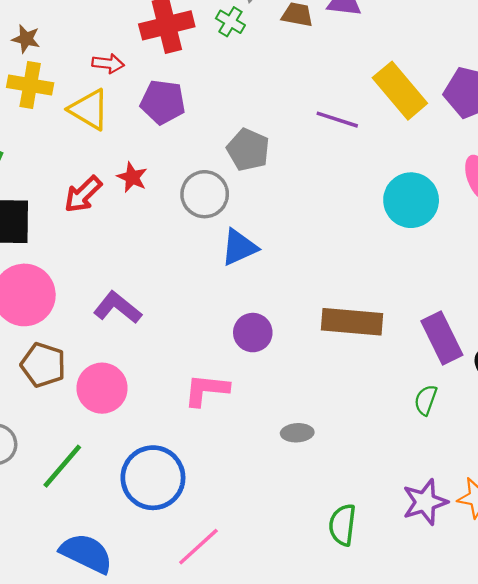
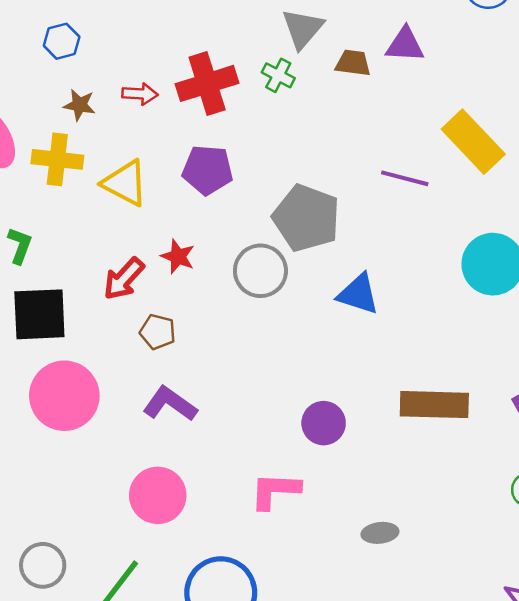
brown star: (26, 39) -> (80, 105), moved
red arrow: (108, 64) -> (140, 94), moved
gray pentagon: (248, 150) -> (306, 218), size x1.4
blue triangle: (239, 247) -> (358, 294), moved, turned 45
brown pentagon: (43, 365) -> (158, 332), moved, size x0.7

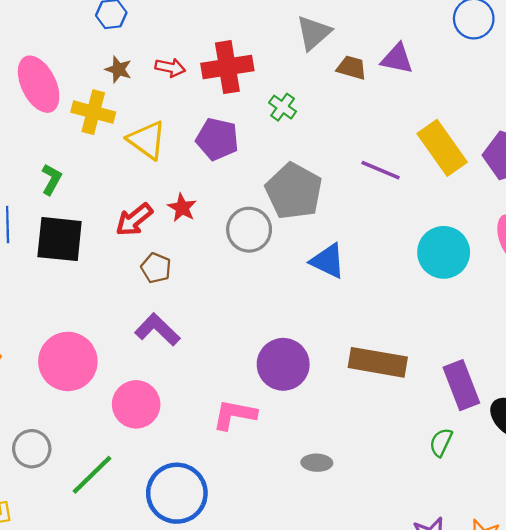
green cross: (278, 75) -> (283, 107), moved
pink circle: (64, 396) -> (68, 361), moved
purple circle: (324, 423) -> (283, 364), size x1.4

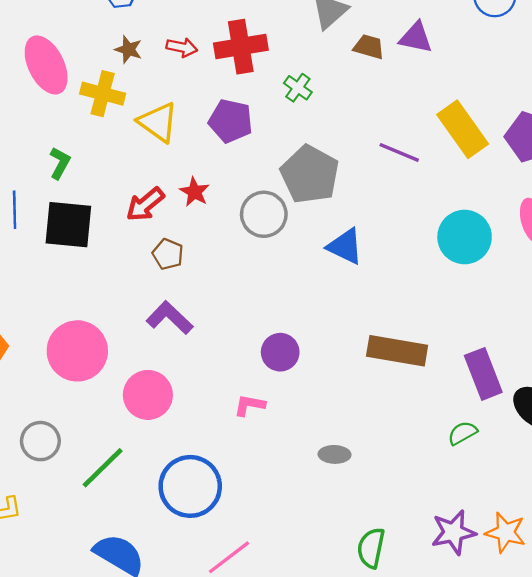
purple circle: (283, 364) -> (280, 352), moved, size x0.7
pink L-shape: (235, 415) -> (249, 405), size x0.7
green semicircle: (441, 442) -> (462, 433), turned 36

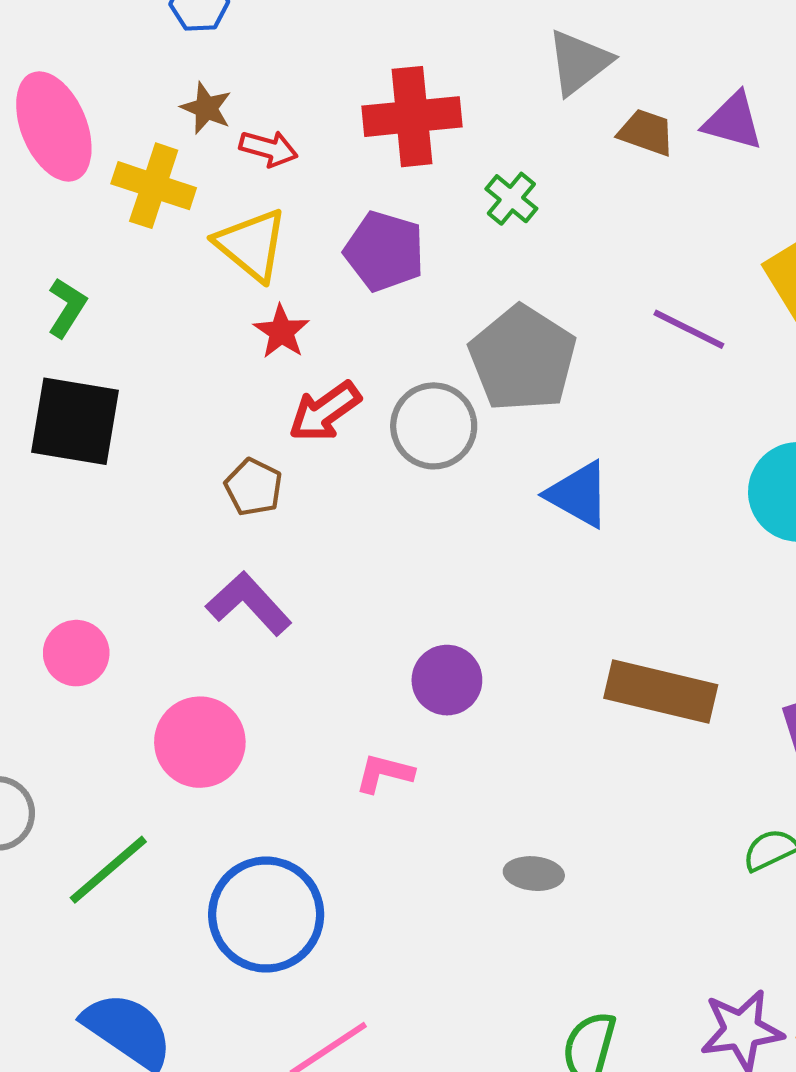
red arrow: (182, 47) -> (269, 148), moved
red star: (195, 192) -> (281, 332), moved
red arrow: (145, 204) -> (325, 412), moved
pink circle: (77, 351) -> (76, 653), size x0.6

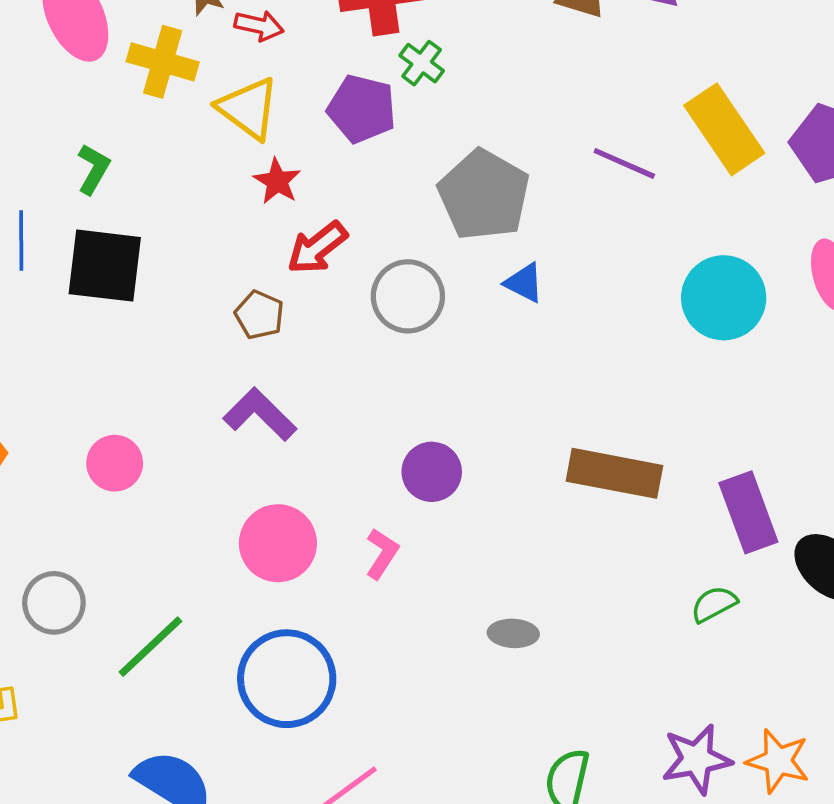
green cross: (511, 199) -> (422, 63), moved
gray circle: (434, 426) -> (408, 296), moved
blue triangle: (578, 494) -> (524, 283), moved, size x0.7
pink circle: (200, 742) -> (278, 543), moved
pink L-shape: (384, 773) -> (382, 554), turned 111

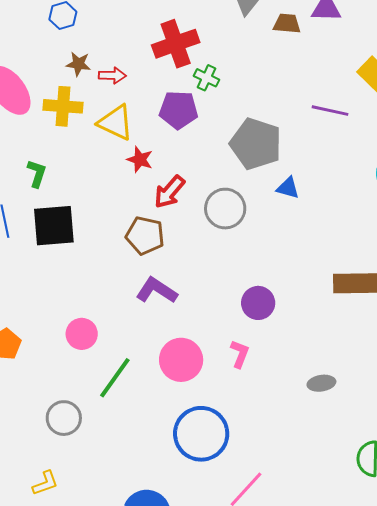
brown pentagon: (259, 315) -> (145, 235), size x1.4
green line: (150, 647) -> (115, 378), moved

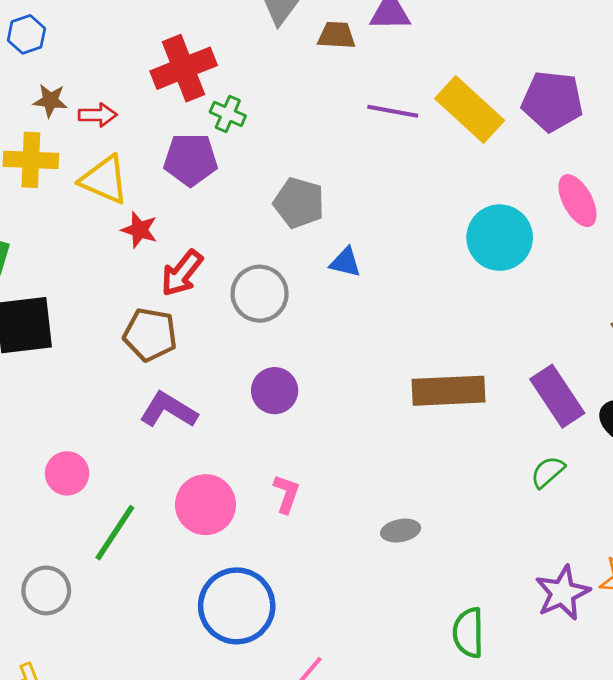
purple line: (330, 111) -> (393, 111), moved
gray pentagon: (256, 144) -> (299, 203), size x0.7
purple circle: (258, 303) -> (275, 391), moved

